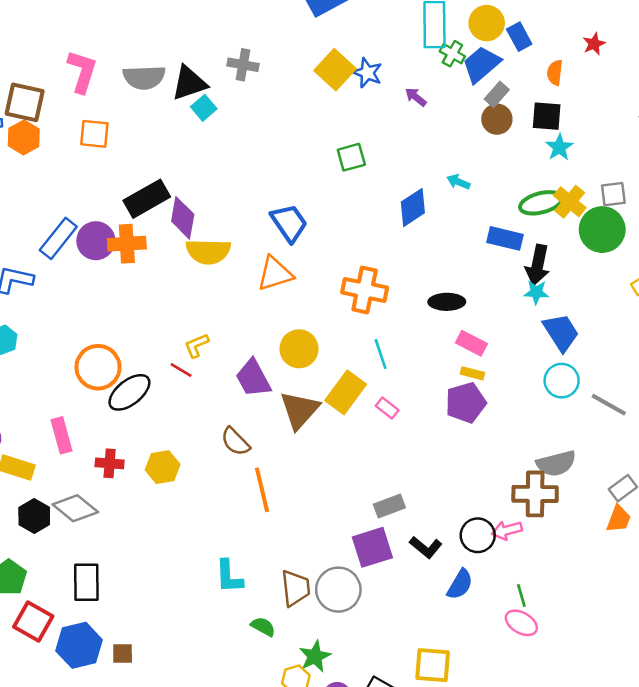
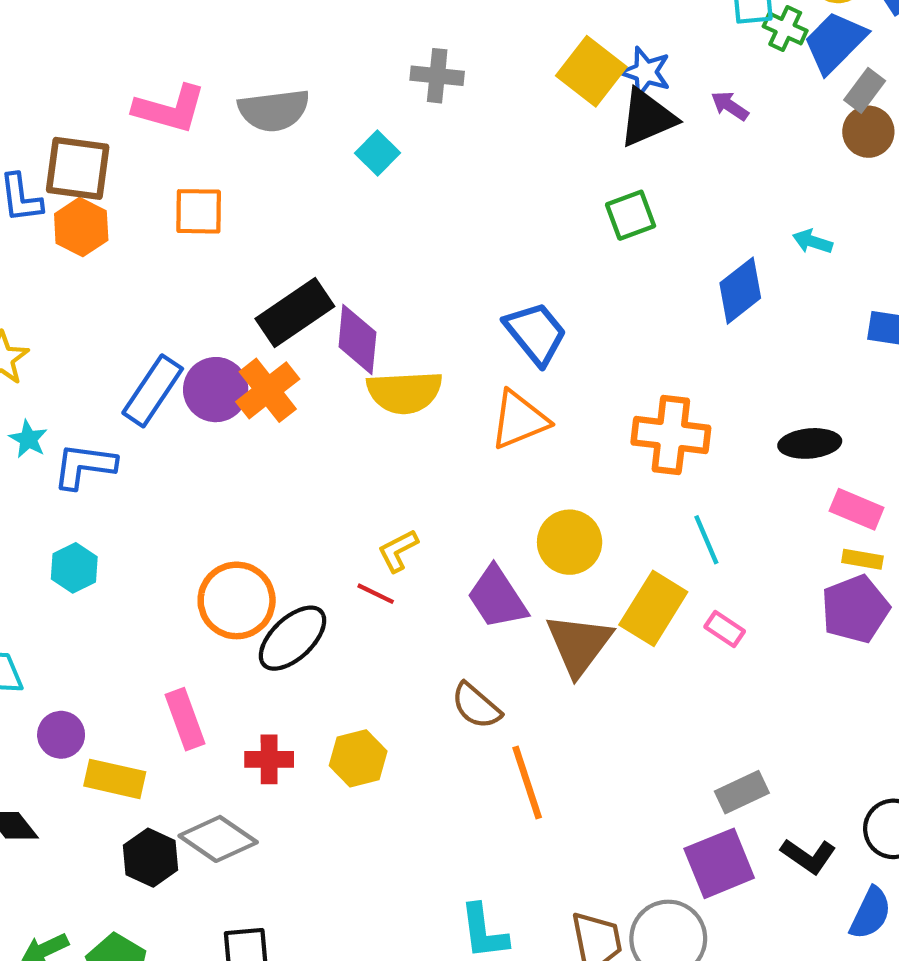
pink L-shape: (82, 71) -> (170, 109), turned 93
black triangle: (189, 83) -> (647, 118), moved
orange cross: (127, 244) -> (268, 390), turned -30

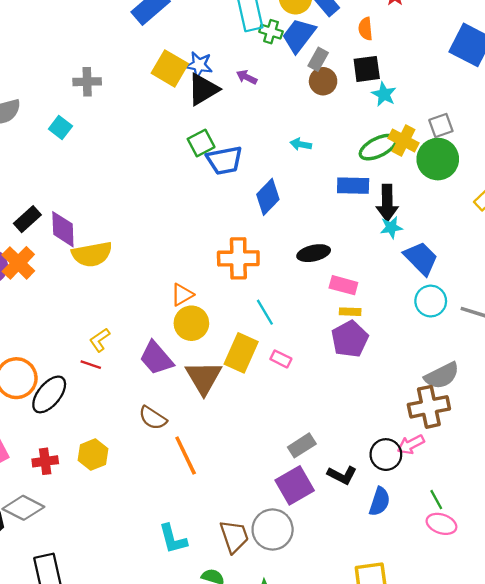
blue diamond: (740, 291) -> (268, 197), moved
black rectangle: (295, 313) -> (27, 219), size x0.7
blue trapezoid: (536, 333) -> (224, 160), moved, turned 126
orange triangle: (519, 420) -> (182, 295), moved, size x0.7

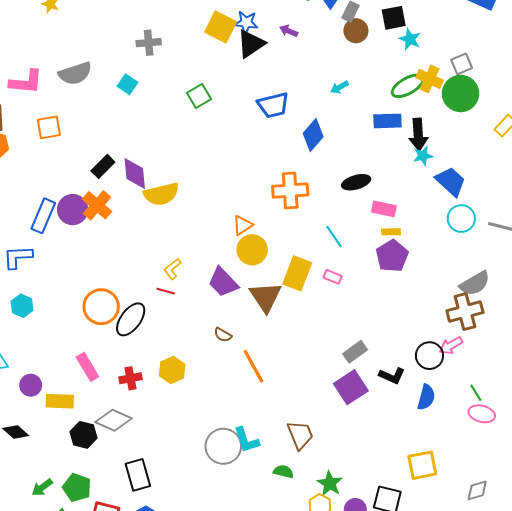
green square: (201, 143) -> (199, 96), moved
cyan arrow: (301, 144) -> (339, 87), turned -36
cyan line: (265, 312) -> (334, 237), moved
brown semicircle: (153, 418) -> (223, 335), size x0.7
gray circle: (273, 530) -> (223, 446), moved

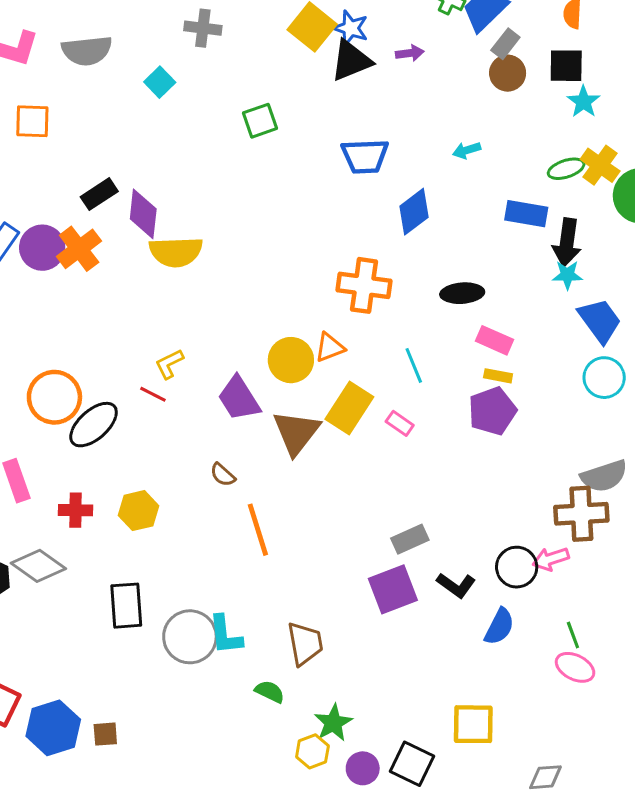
purple arrow: (289, 31) -> (410, 53), turned 138
green ellipse: (408, 86) -> (566, 169), size x0.7
orange triangle: (243, 225) -> (330, 347), moved
black rectangle: (138, 475) -> (126, 606), moved

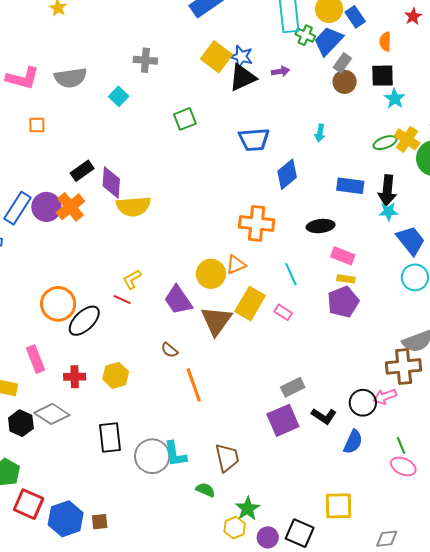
orange square: (32, 121) -> (37, 125), size x0.7
cyan arrow: (467, 150) -> (320, 133), turned -60
blue rectangle: (526, 214) -> (350, 186), moved

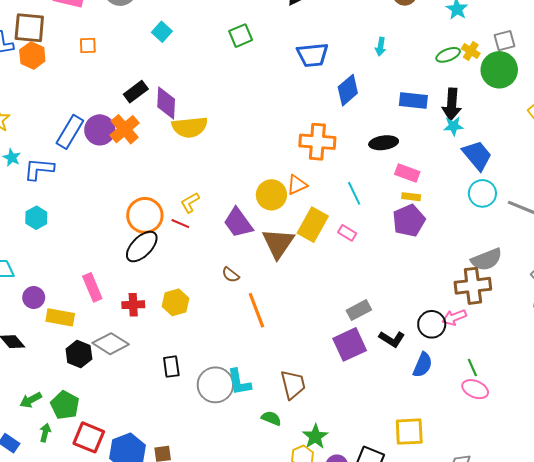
cyan square: (119, 96) -> (162, 32), moved
yellow cross: (407, 139) -> (471, 51), size x0.7
orange circle: (58, 304) -> (145, 215), moved
black rectangle: (110, 438) -> (171, 367), size x0.7

